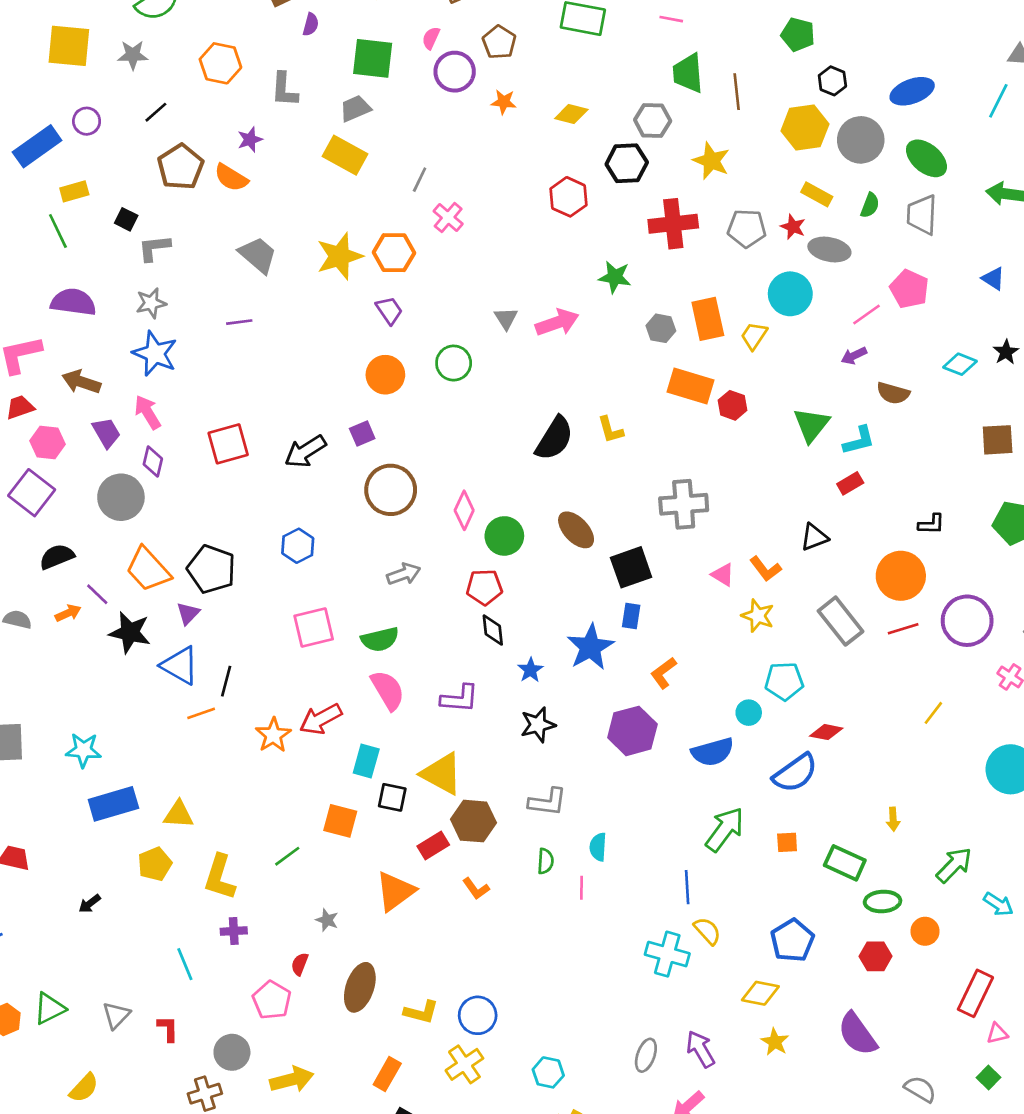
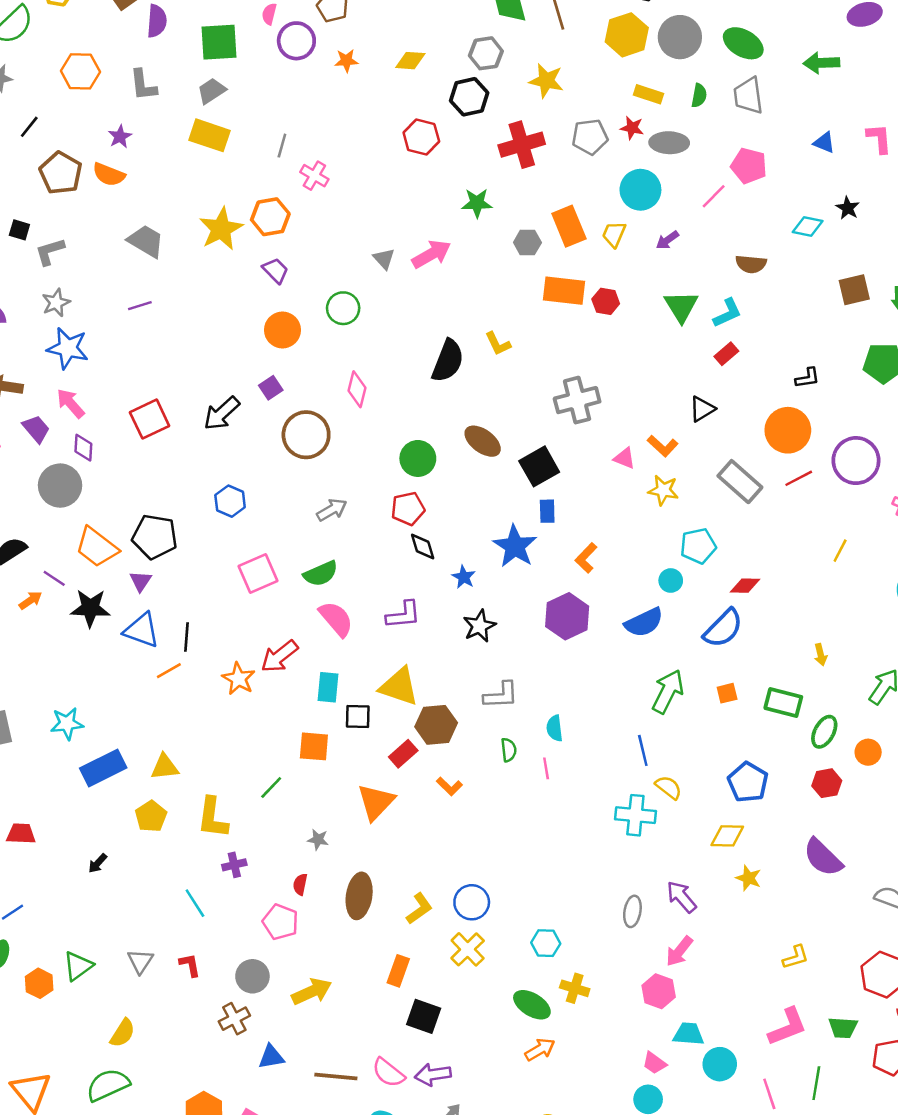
purple semicircle: (311, 24) -> (157, 21), size x1.5
purple arrow: (854, 356) -> (667, 240), moved
pink diamond: (464, 510) -> (357, 389), moved
green ellipse: (883, 901) -> (824, 732), turned -48
yellow L-shape: (421, 1012) -> (419, 909), turned -40

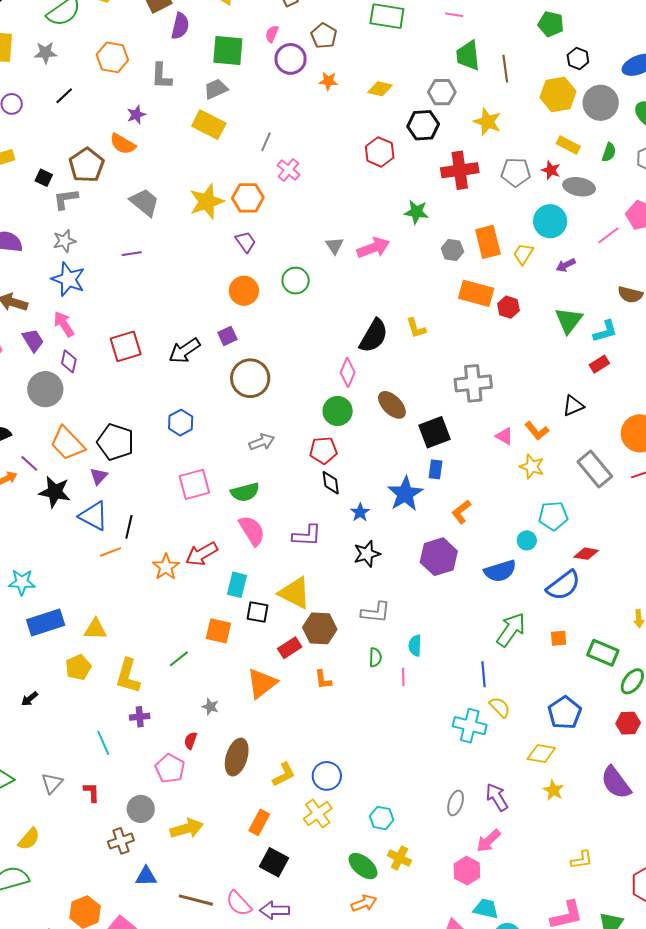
brown pentagon: (61, 173) -> (86, 165), moved
pink diamond: (357, 389) -> (348, 372), moved
orange L-shape: (449, 786) -> (323, 680), turned 30

